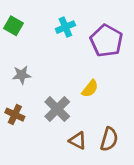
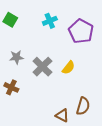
gray cross: (57, 109) -> (42, 67), moved
brown triangle: (78, 141) -> (62, 115), moved

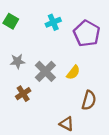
brown cross: (11, 87) -> (23, 94), moved, turned 32
brown semicircle: (83, 106) -> (89, 100), moved

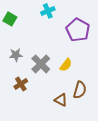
cyan cross: (53, 22) -> (48, 11), moved
brown triangle: (67, 124) -> (61, 100), moved

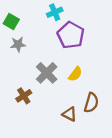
purple pentagon: (78, 30) -> (71, 35), moved
gray star: (16, 55) -> (18, 44), moved

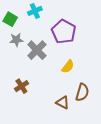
cyan cross: (55, 12) -> (35, 11), moved
gray cross: (47, 73) -> (37, 50), moved

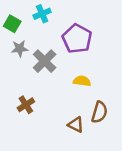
yellow semicircle: (68, 67) -> (82, 81), turned -120

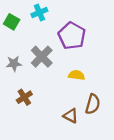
gray star: (20, 49) -> (14, 64), moved

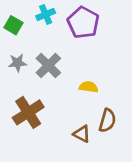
purple pentagon: (72, 36) -> (83, 23), moved
gray star: (14, 64) -> (17, 63), moved
brown cross: (24, 97) -> (28, 112), size x1.6

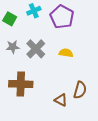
yellow semicircle: (89, 87) -> (66, 53), moved
brown cross: (28, 112) -> (21, 84), turned 35

